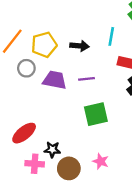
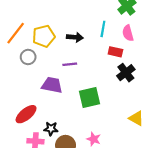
purple line: (87, 79) -> (70, 64), moved
purple trapezoid: (55, 80) -> (52, 85), moved

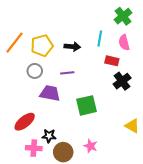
gray circle: (28, 57) -> (35, 71), moved

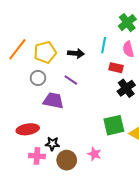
purple line: (67, 73) -> (71, 80), turned 40
green square: (87, 105) -> (114, 125), moved
red ellipse: (25, 122) -> (28, 129), turned 30

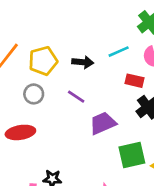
cyan line: (104, 45) -> (119, 52), turned 56
purple trapezoid: (53, 101) -> (103, 123), moved, turned -35
red ellipse: (28, 129) -> (20, 132), moved

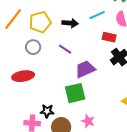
green square: (132, 155) -> (75, 93), moved

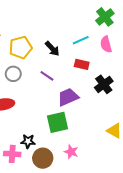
black arrow: (70, 23) -> (52, 49), turned 42
red rectangle: (109, 37) -> (82, 64), moved

